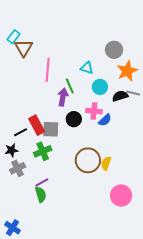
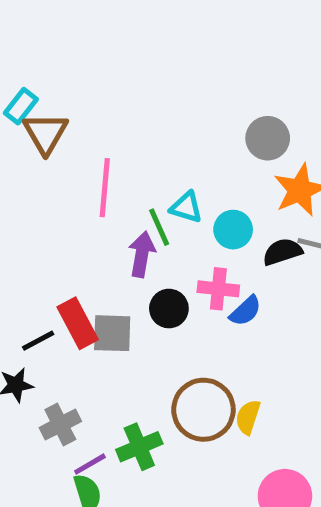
cyan triangle: (87, 68) -> (186, 207), moved
green cross: (43, 151) -> (139, 447), moved
gray cross: (18, 168) -> (60, 425), moved

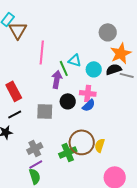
black semicircle: (282, 252) -> (114, 69), moved
blue semicircle: (245, 311) -> (89, 105), moved
red rectangle: (78, 323) -> (14, 91), moved
gray cross: (60, 425) -> (35, 148), moved
green cross: (139, 447) -> (68, 152), moved

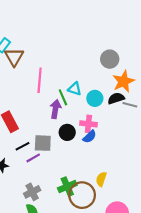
black line: (15, 114) -> (23, 146), moved
brown circle: (82, 142) -> (82, 195), moved
gray cross: (35, 148) -> (32, 192), moved
purple line: (36, 164) -> (33, 158), moved

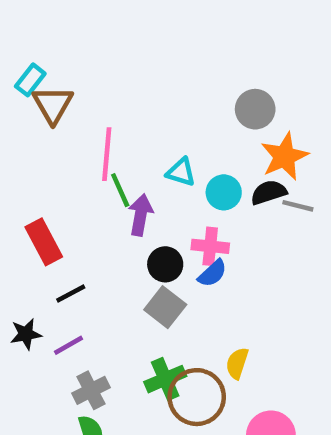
green line: (63, 97) -> (120, 190), moved
gray square: (43, 143) -> (165, 307), moved, turned 36
purple line: (33, 158) -> (69, 345), moved

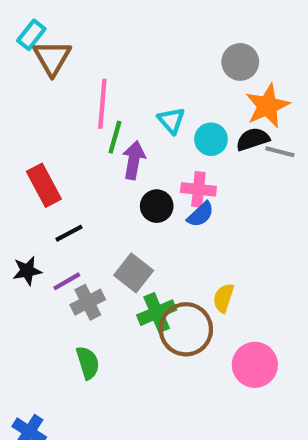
cyan triangle: (181, 172) -> (171, 120), turned 32
green line: (120, 190) -> (115, 137), turned 40
gray square: (165, 307) -> (134, 273), moved
gray cross: (91, 390) -> (88, 302), moved

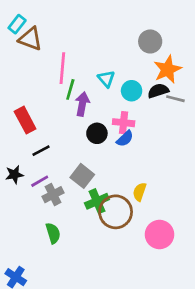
brown triangle: (52, 58) -> (30, 39), turned -40

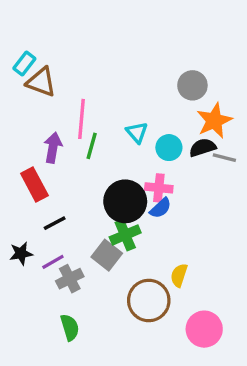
purple arrow: (82, 104) -> (53, 148), moved
black circle: (97, 133) -> (125, 201), size x1.6
green cross: (97, 201) -> (125, 235), moved

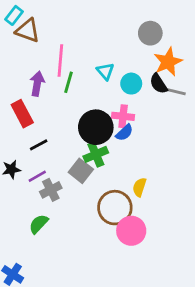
black semicircle: (203, 148) -> (158, 84), turned -105
green semicircle: (70, 327) -> (39, 224), moved, turned -120
pink circle: (204, 329) -> (131, 231), moved

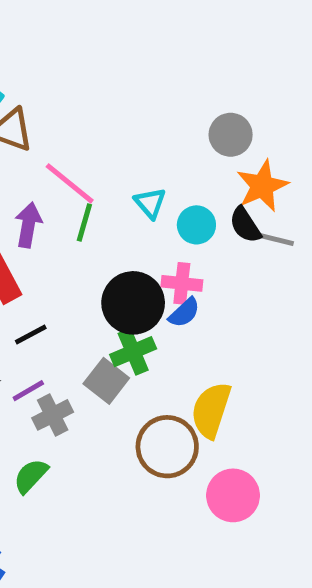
pink line: (60, 60) -> (70, 183), turned -56
yellow semicircle: (139, 187) -> (211, 410), size x1.6
pink circle: (131, 231) -> (233, 495), moved

